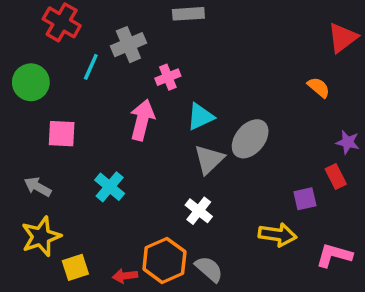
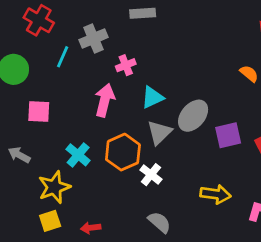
purple square: (305, 199) -> (228, 135), moved, size x1.4
yellow star: (41, 236) -> (54, 187), moved
orange hexagon: (164, 260) -> (123, 152), moved

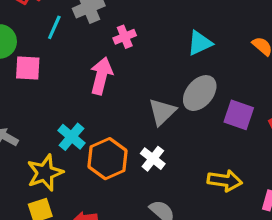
cyan triangle: (152, 97) -> (200, 43), moved
pink square: (39, 111) -> (28, 68), moved
purple square: (228, 135) -> (239, 115), turned 32
orange hexagon: (123, 152) -> (107, 159), moved

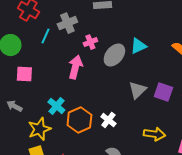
pink square: (28, 68) -> (24, 74), moved
gray ellipse: (200, 93) -> (114, 55), moved
gray triangle: (162, 112) -> (137, 90), moved

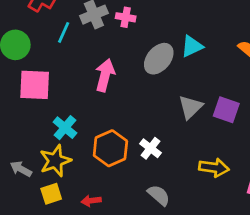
pink cross: (90, 42) -> (126, 17), moved, turned 32
pink square: (24, 74) -> (35, 85), size x1.4
gray arrow: (14, 106) -> (21, 169), moved
cyan cross: (56, 106) -> (65, 128), moved

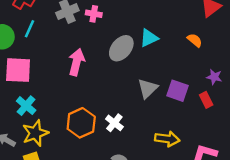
cyan line: (64, 32) -> (30, 29), moved
cyan cross: (65, 128) -> (26, 106), moved

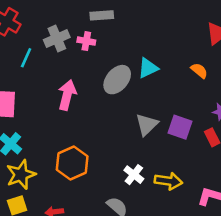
cyan line: (30, 29) -> (26, 58), moved
white cross: (114, 123) -> (134, 175), moved

